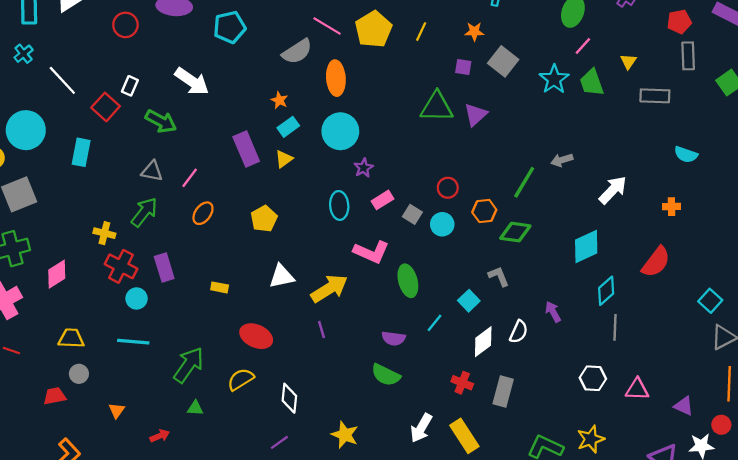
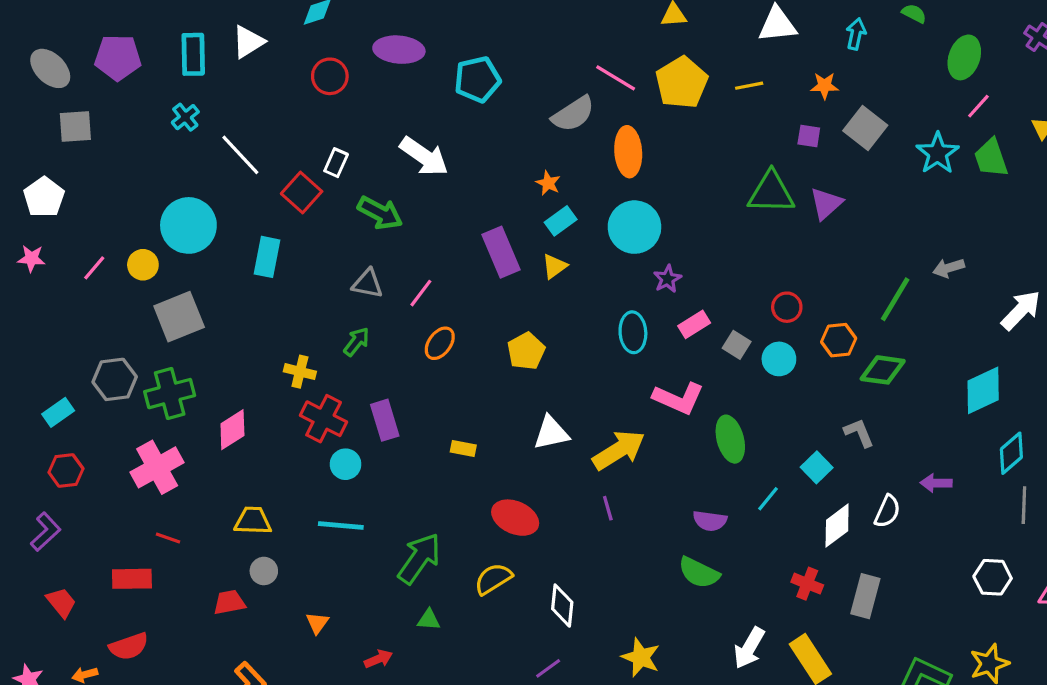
yellow line: (421, 32) -> (749, 86), turned 54
green arrow: (144, 212) -> (357, 342), size x0.7
purple arrow: (553, 312) -> (936, 483), turned -60

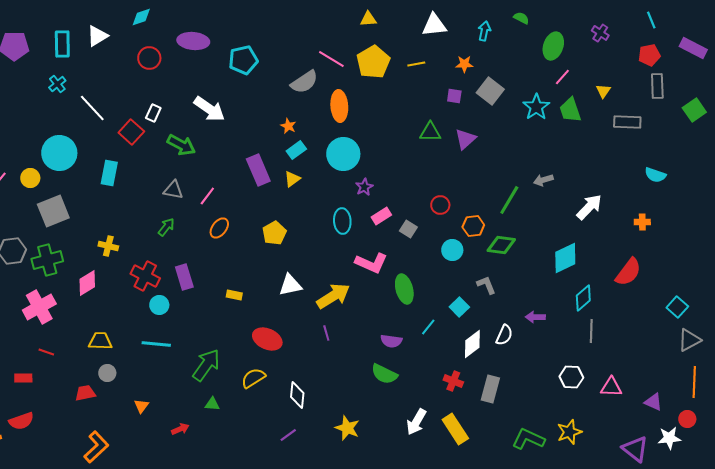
green triangle: (771, 193) -> (430, 132), size x0.7
cyan circle: (779, 359) -> (452, 250), moved
yellow cross: (300, 372) -> (108, 246), moved
red rectangle: (132, 579) -> (23, 378), size x0.7

